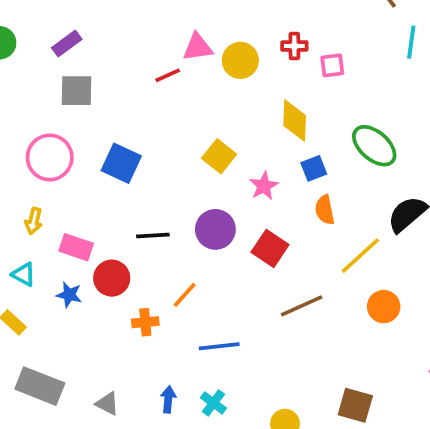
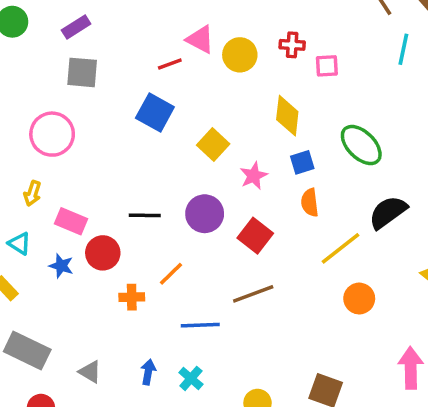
pink triangle: (198, 47) -> (200, 39), turned 32
blue square: (121, 163) -> (155, 112), moved
brown line: (302, 306) -> (253, 294), moved

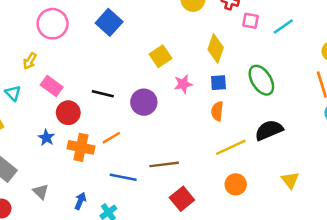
cyan line: (403, 49) -> (283, 26), moved, turned 30
blue square: (155, 112) -> (109, 22), moved
red square: (255, 236) -> (182, 199), moved
blue star: (61, 266) -> (46, 138), moved
orange cross: (132, 297) -> (81, 147), size x1.5

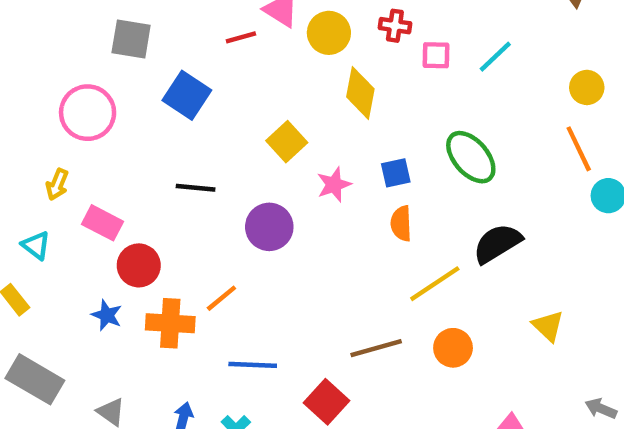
yellow diamond: (216, 48) -> (360, 93), moved
black line: (103, 94) -> (196, 188), moved
brown line: (164, 164) -> (376, 348), moved
red square: (182, 199) -> (326, 402), moved

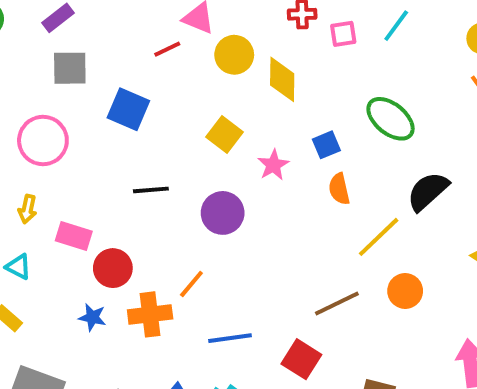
yellow circle: (329, 33) -> (234, 55), moved

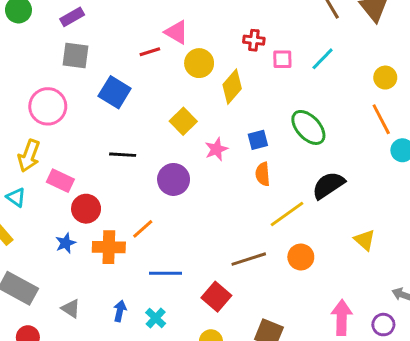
yellow diamond: (282, 79) -> (232, 87), turned 32
yellow arrow: (28, 209) -> (29, 156), size x1.5
blue star: (92, 317) -> (66, 243), turned 30

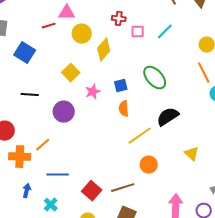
pink triangle: (176, 32) -> (67, 13), turned -30
brown line: (249, 259) -> (123, 188), moved
blue arrow: (120, 311) -> (27, 191), moved

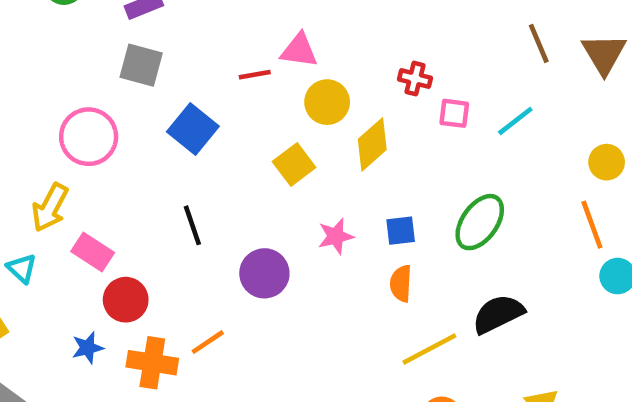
yellow square: (71, 73) -> (294, 165), moved
green ellipse: (155, 78) -> (480, 222), turned 70
black line: (30, 95) -> (192, 225), turned 60

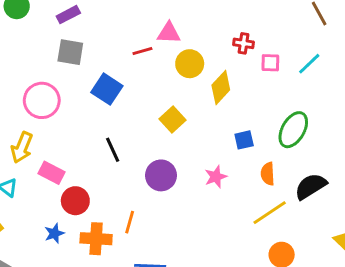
yellow square: (294, 165) -> (172, 119), moved
pink star: (336, 236) -> (216, 177), moved
orange semicircle: (401, 283) -> (268, 174), moved
orange line: (208, 342) -> (130, 222), turned -35

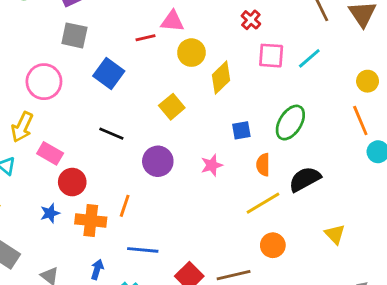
red cross: (244, 43) -> (251, 20), moved, turned 30
pink square: (270, 63) -> (271, 56), size x1.4
black line: (113, 150) -> (111, 134), turned -45

